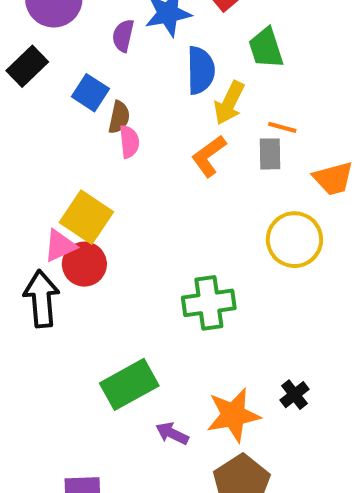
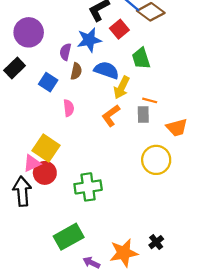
blue semicircle: (201, 70) -> (106, 70), turned -70
brown semicircle: (119, 117) -> (76, 71), moved
green cross: (209, 303) -> (88, 187), moved

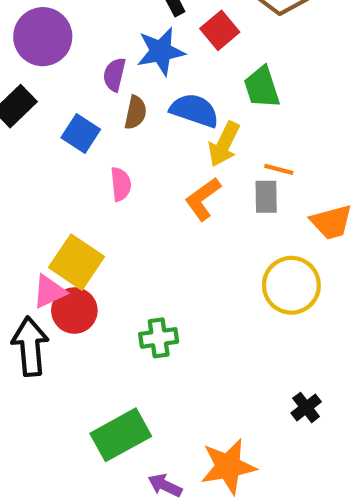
green cross: (88, 187) -> (159, 338), size x0.7
black cross: (156, 242) -> (306, 407), moved

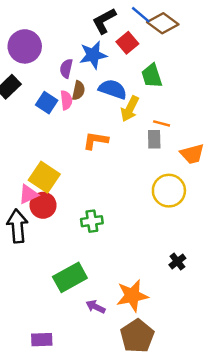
pink semicircle: (121, 184) -> (66, 100), moved
orange L-shape: (203, 199) -> (96, 141), moved, turned 45

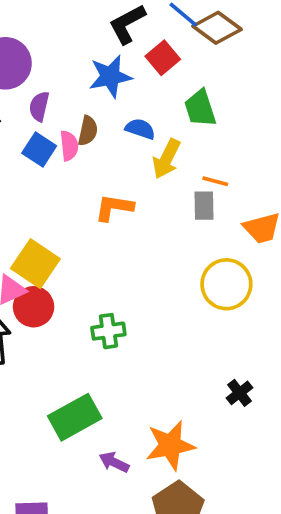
purple semicircle: (66, 68) -> (39, 106), moved
blue semicircle: (113, 89) -> (140, 129), size x0.7

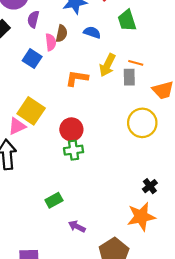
blue square: (39, 149) -> (32, 59), moved
yellow arrow: (166, 159) -> (107, 65), moved
red circle: (34, 307) -> (71, 129), moved
green rectangle: (75, 417) -> (54, 200), size x0.6
orange star: (170, 445) -> (141, 217), moved

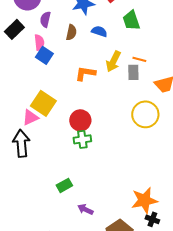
pink semicircle: (51, 42) -> (39, 42), moved
black cross: (150, 186) -> (152, 219), moved, turned -32

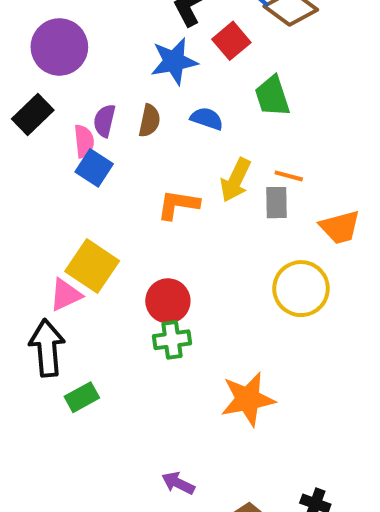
purple semicircle: (45, 19) -> (104, 121), moved
green rectangle: (64, 185) -> (82, 397), moved
orange star: (144, 200) -> (248, 399), moved

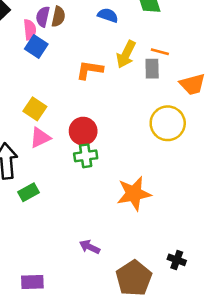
brown semicircle: (149, 121) -> (58, 17), moved
yellow square: (92, 266) -> (35, 109), size x0.7
pink triangle: (66, 295) -> (40, 138), moved

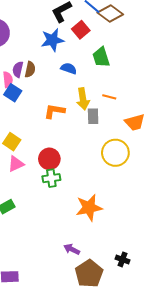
yellow arrow: (126, 54) -> (83, 99), turned -35
gray rectangle: (152, 69) -> (93, 116), moved
purple arrow: (90, 247) -> (72, 249), moved

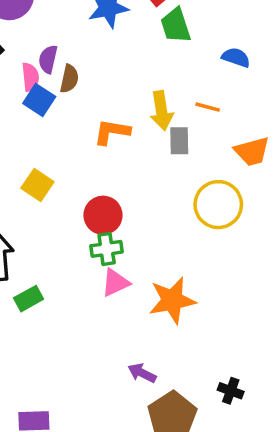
green trapezoid: (101, 57) -> (176, 25), moved
blue semicircle: (69, 68) -> (236, 57), moved
brown semicircle: (30, 69) -> (69, 79), moved
pink triangle: (16, 164) -> (115, 283), moved

